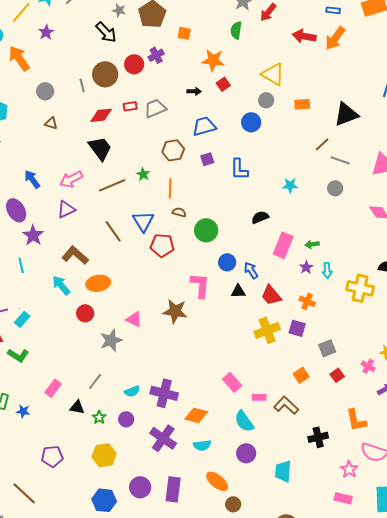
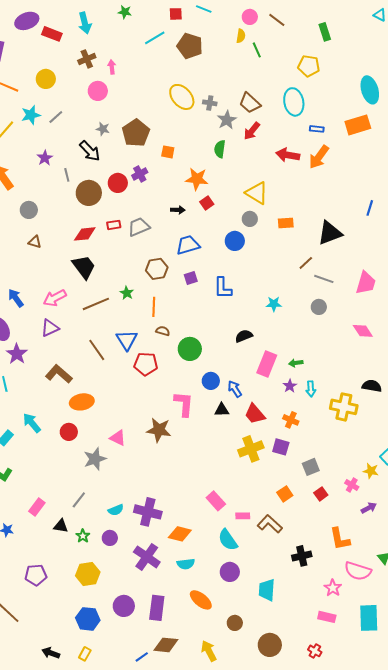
purple star: (46, 32) -> (45, 158), moved
gray line: (82, 85) -> (67, 175), moved
cyan arrow: (61, 285) -> (32, 423), moved
brown circle: (233, 504) -> (235, 623), moved

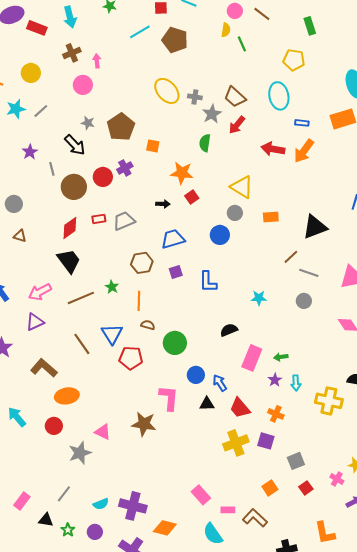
red diamond: (85, 234) -> (70, 228), turned -30

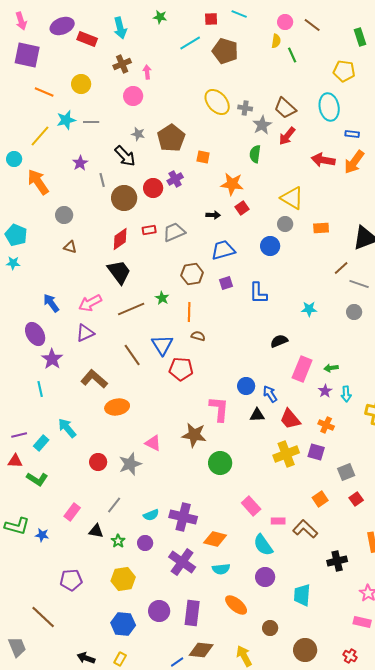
gray line: (41, 111) -> (91, 122), turned 42
green circle: (175, 343) -> (220, 463), moved
red circle: (54, 426) -> (98, 462), moved

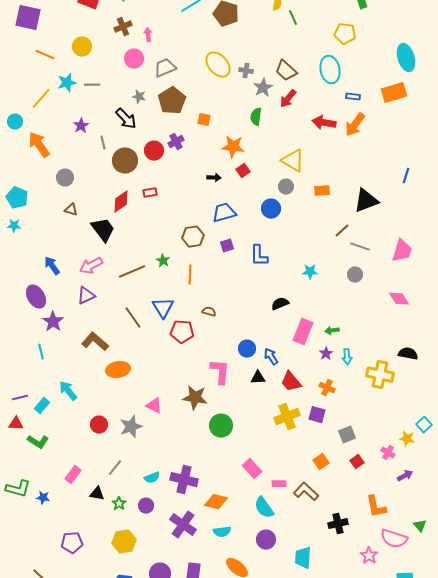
gray trapezoid: (174, 232) -> (165, 68), moved
black trapezoid: (119, 272) -> (103, 230), moved
brown semicircle: (198, 336) -> (209, 312), moved

